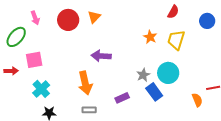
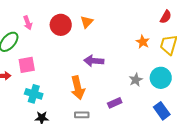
cyan cross: (41, 89) -> (34, 94), turned -30
blue rectangle: (154, 92) -> (162, 111), moved

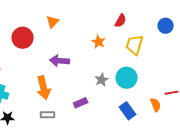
red semicircle: (166, 17) -> (121, 21), moved
red circle: (61, 25) -> (23, 38), moved
orange star: (143, 42) -> (99, 42), moved

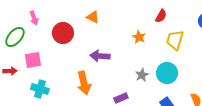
orange triangle: (53, 22) -> (93, 17), turned -48

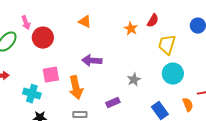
red circle: (63, 33) -> (43, 38), moved
orange star: (139, 37) -> (131, 29), moved
pink square: (33, 60) -> (51, 75), moved
cyan circle: (167, 73) -> (173, 74), moved

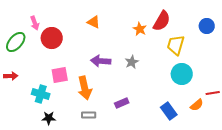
red semicircle: (153, 21) -> (162, 21), size x1.5
gray star: (134, 80) -> (132, 62), moved
orange semicircle: (188, 105) -> (197, 105), turned 72

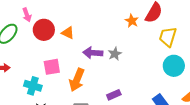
orange triangle: (94, 22) -> (68, 33), moved
gray star: (132, 62) -> (115, 54), moved
orange arrow: (85, 88) -> (77, 80), turned 35

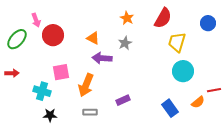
orange star: (132, 21) -> (127, 18), moved
orange triangle: (68, 33) -> (93, 38), moved
gray star: (115, 54) -> (125, 43), moved

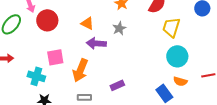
orange semicircle: (198, 102) -> (180, 81), moved, turned 56

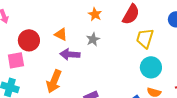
red circle: (47, 20) -> (29, 40), moved
pink square: (55, 57) -> (16, 60), moved

